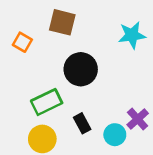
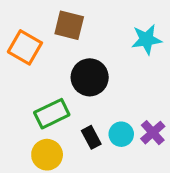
orange square: (22, 42) -> (25, 47), size x1.5
cyan circle: (115, 135) -> (121, 134), moved

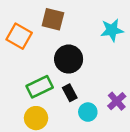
cyan circle: (121, 134) -> (88, 112), moved
black rectangle: (91, 137) -> (70, 93), moved

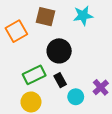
cyan star: (112, 30) -> (83, 16), moved
orange square: (19, 36) -> (16, 31), turned 30

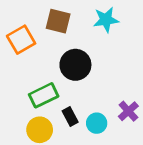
black rectangle: (60, 80) -> (70, 117), moved

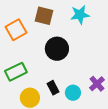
green rectangle: (44, 95) -> (16, 72), moved

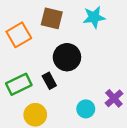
black rectangle: (53, 88) -> (49, 81), moved

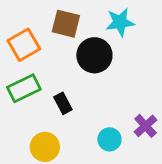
black circle: (67, 57) -> (94, 55), moved
green rectangle: (19, 84) -> (24, 88), moved

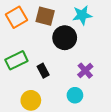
orange square: (24, 45) -> (16, 17), moved
purple cross: (146, 126) -> (85, 71), moved

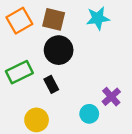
black circle: (65, 38) -> (59, 50), moved
purple cross: (85, 71) -> (111, 97), moved

